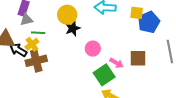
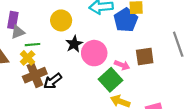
blue pentagon: (149, 22) -> (126, 20), moved
black star: (73, 28) -> (74, 44), moved
pink circle: (93, 49) -> (94, 53), size x1.5
black arrow: (18, 50) -> (53, 81), moved, turned -60

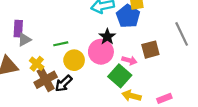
yellow circle: (61, 20) -> (74, 60), moved
black star: (74, 44) -> (107, 37), moved
green line: (33, 45) -> (61, 44), moved

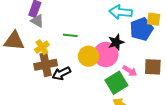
gray triangle: (24, 40) -> (37, 21), turned 40
yellow circle: (74, 60) -> (88, 56), moved

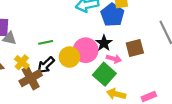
black star: (116, 42) -> (104, 43), moved
black arrow: (61, 73) -> (46, 65), moved

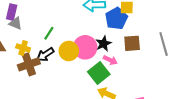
green line: (46, 42) -> (49, 33), turned -56
brown square: (135, 48) -> (132, 43), moved
yellow cross: (22, 62) -> (23, 48), turned -32

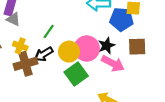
blue pentagon: (116, 19) -> (122, 19), turned 30
pink arrow: (110, 60) -> (113, 63), size x1.5
green square: (99, 73) -> (76, 74), moved

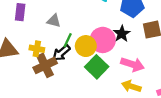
gray triangle: (13, 19) -> (54, 21), moved
green line: (49, 32) -> (68, 40), moved
pink arrow: (113, 63) -> (132, 64), moved

